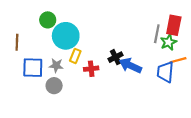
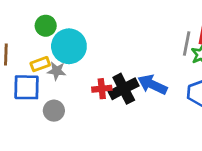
yellow rectangle: (75, 56) -> (40, 64), moved, turned 48
black cross: (116, 57) -> (124, 89), moved, size x1.5
gray star: (56, 66) -> (57, 71), moved

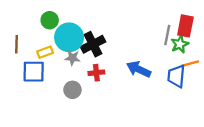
gray star: (57, 71) -> (72, 58), moved
black cross: (124, 89) -> (93, 44), moved
gray circle: (54, 111) -> (72, 90), moved

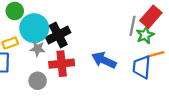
red rectangle: (185, 26) -> (151, 17), turned 30
red cross: (96, 73) -> (62, 64), size x1.5

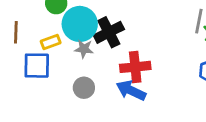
blue arrow: (104, 60) -> (131, 90), moved
red cross: (62, 64) -> (135, 67), moved

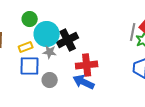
blue square: (37, 66) -> (30, 66), moved

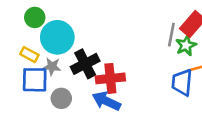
black cross: (68, 40) -> (85, 64), moved
yellow rectangle: (26, 47) -> (29, 55), turned 48
gray star: (50, 52) -> (52, 67), moved

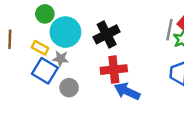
black cross: (85, 64) -> (107, 34), moved
blue square: (35, 80) -> (45, 71), turned 30
blue arrow: (106, 101) -> (127, 91), moved

